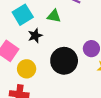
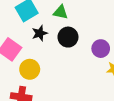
black circle: (64, 61) -> (68, 37), moved, size x0.7

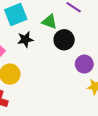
black circle: (68, 37) -> (64, 40), moved

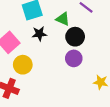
purple circle: (84, 64) -> (74, 58), moved

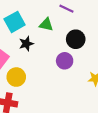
black circle: (75, 37) -> (76, 39), moved

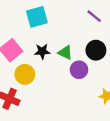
green triangle: (46, 25) -> (65, 53), moved
black star: (26, 44) -> (42, 51), moved

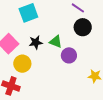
black circle: (96, 50) -> (83, 27), moved

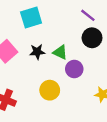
yellow circle: (22, 64) -> (50, 90), moved

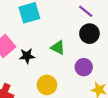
black star: (37, 52) -> (27, 56), moved
purple circle: (74, 69) -> (84, 67), moved

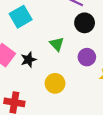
green triangle: (58, 48) -> (57, 44), turned 35

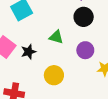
green triangle: (57, 44) -> (56, 37), turned -32

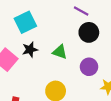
black star: (28, 52) -> (30, 50), moved

